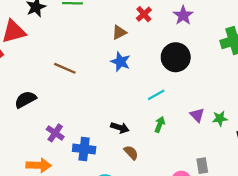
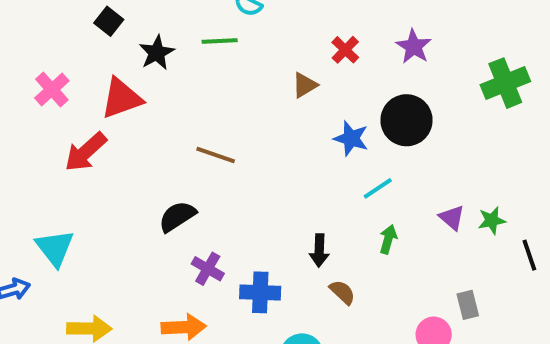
blue star: (120, 62) -> (351, 138), moved
black semicircle: (25, 99) -> (177, 216), moved
black arrow: (120, 128) -> (319, 250), turned 78

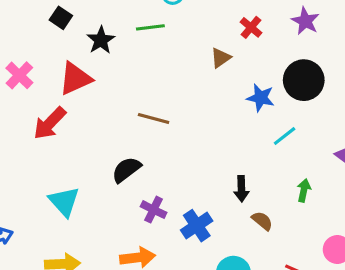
green arrow: (388, 239) -> (304, 190), moved
cyan triangle: (55, 248) -> (64, 202), moved
blue cross: (260, 292) -> (197, 226), turned -32

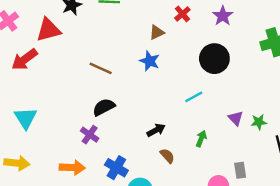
blue star: (261, 98) -> (150, 61), moved
black semicircle: (126, 170) -> (104, 107), moved
black arrow: (241, 189) -> (156, 130), turned -126
blue cross: (197, 226) -> (116, 168), moved, turned -35

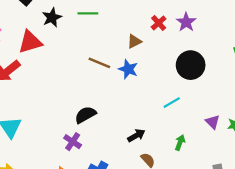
purple star: (223, 16) -> (186, 22), moved
brown line: (101, 68) -> (99, 63), moved

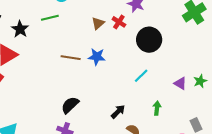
red cross: (159, 23) -> (119, 22), moved
brown triangle: (134, 41) -> (98, 23), moved

